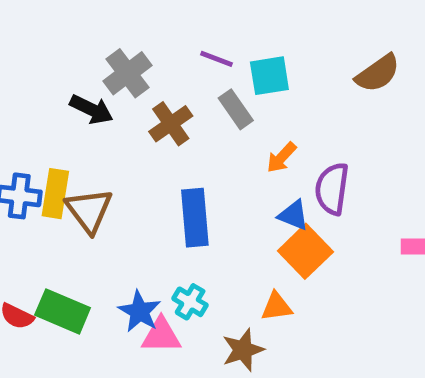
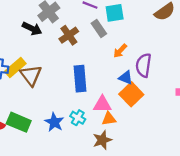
yellow rectangle: (55, 194) -> (15, 68), turned 40
orange triangle: (277, 307) -> (109, 119), moved
pink triangle: (161, 335) -> (102, 104), moved

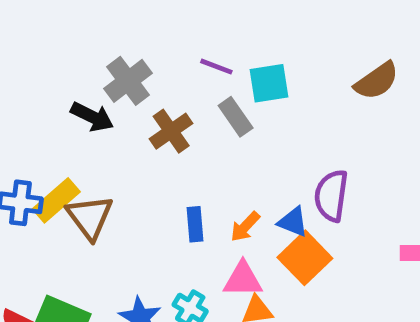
orange arrow: (120, 51) -> (245, 227), moved
blue rectangle: (80, 79) -> (195, 224), size x0.6

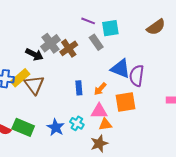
gray cross: (128, 81) -> (51, 43), moved
black arrow: (92, 117) -> (34, 54), moved
blue triangle: (293, 222) -> (120, 69), moved, size x1.5
orange square: (305, 258) -> (126, 102), turned 35

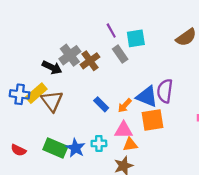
purple line: (88, 21) -> (111, 31), turned 40
blue triangle: (120, 69) -> (147, 97), moved
blue rectangle: (79, 88) -> (101, 104), turned -40
cyan cross: (77, 123) -> (99, 143), turned -32
green rectangle: (23, 127) -> (55, 148), moved

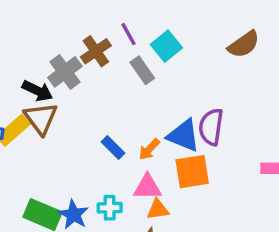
cyan square: (136, 38) -> (166, 46), turned -30
brown cross: (90, 61) -> (96, 51), moved
brown triangle: (52, 101) -> (41, 118), moved

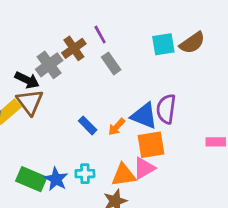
cyan square: (166, 46) -> (163, 44), moved, turned 30
pink triangle: (147, 187) -> (144, 168), moved, turned -30
orange triangle: (158, 209) -> (123, 175), size x1.4

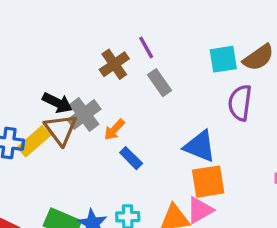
gray cross: (49, 65) -> (84, 114), moved
purple semicircle: (166, 109) -> (240, 103), moved
orange arrow: (117, 127) -> (114, 130), moved

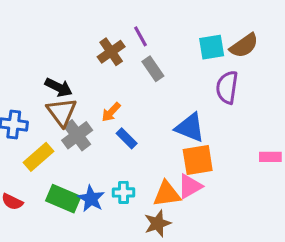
gray cross: (84, 114) -> (77, 135), moved
yellow rectangle: (34, 141) -> (38, 157), moved

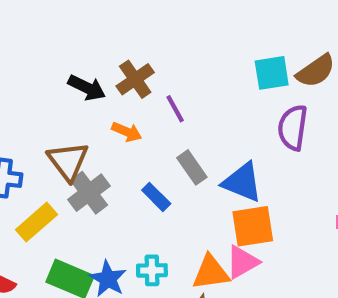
purple line: (140, 36) -> (175, 109), moved
gray rectangle: (153, 69) -> (192, 167), moved
black arrow: (59, 87) -> (87, 88), moved
orange arrow: (111, 112) -> (127, 132), moved, turned -110

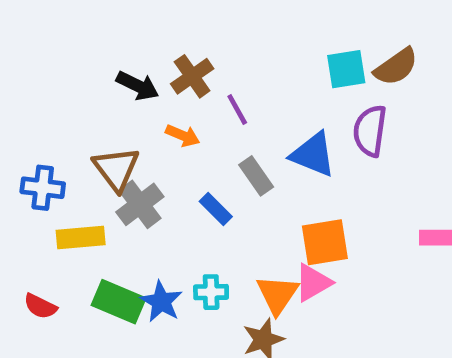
blue triangle: (242, 182) -> (313, 155), moved
yellow rectangle: (36, 222) -> (81, 238), turned 36
orange triangle: (211, 273) -> (277, 294), turned -48

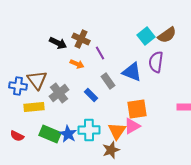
cyan square: (346, 69) -> (146, 36), turned -30
brown cross: (192, 76) -> (81, 39), turned -30
brown triangle: (116, 169) -> (37, 80), moved
cyan cross: (211, 292) -> (89, 130), size x1.5

